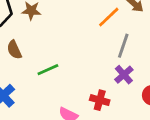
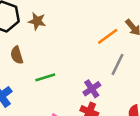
purple cross: (124, 75) -> (92, 89), moved

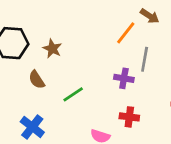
brown star: (37, 21) -> (52, 49), moved, turned 30
purple cross: (92, 89) -> (124, 78), moved, turned -30

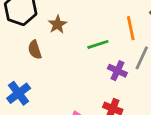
orange line: (126, 33) -> (131, 28), turned -65
green line: (73, 94) -> (98, 44), moved

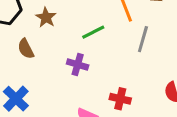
purple cross: (117, 71) -> (78, 64), moved

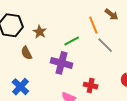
gray line: (143, 39) -> (105, 45), turned -60
purple cross: (78, 64) -> (61, 63), size x1.5

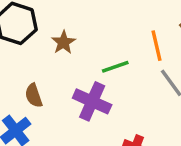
brown semicircle: (26, 53) -> (34, 96), moved

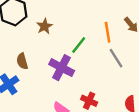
green line: (115, 67) -> (79, 45), turned -36

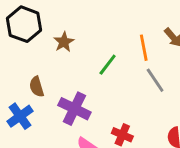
purple cross: (62, 68) -> (74, 109), moved

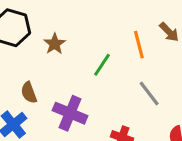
gray line: (155, 80) -> (149, 93), moved

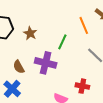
purple cross: (70, 113) -> (46, 63), moved

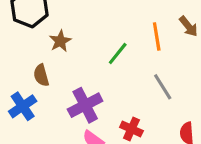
brown star: (30, 33) -> (60, 41), moved
purple cross: (46, 63) -> (85, 105), moved, turned 35

